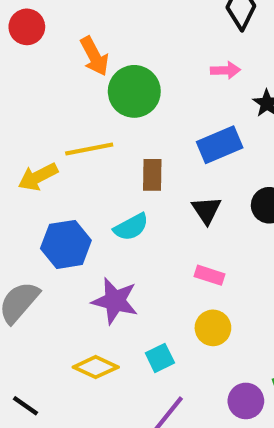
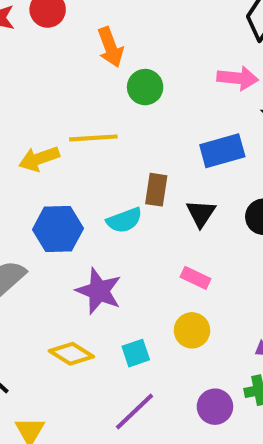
pink arrow: (225, 70) -> (238, 78), size x1.4
green circle: (134, 91) -> (145, 87), size x0.7
brown rectangle: (152, 175) -> (156, 190), moved

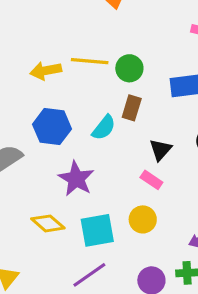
green circle: (145, 87) -> (129, 68), moved
black triangle: (201, 213) -> (160, 150), moved
cyan semicircle: (124, 220) -> (104, 128), turned -40
cyan square: (136, 353) -> (97, 230), size x1.6

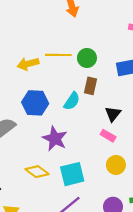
yellow circle: (143, 219) -> (116, 165), moved

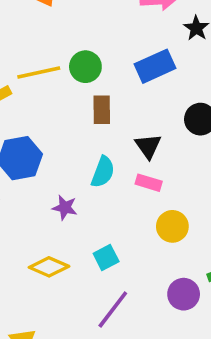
cyan semicircle: (72, 101) -> (103, 172), moved
purple star: (55, 139) -> (65, 208), size x0.6
cyan square: (72, 174) -> (106, 258), size x0.6

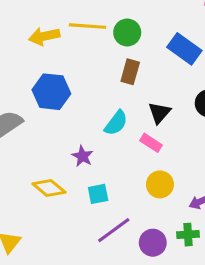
blue rectangle: (155, 66) -> (184, 49), turned 44
purple star: (65, 208) -> (82, 156), moved
purple line: (113, 310) -> (114, 230), moved

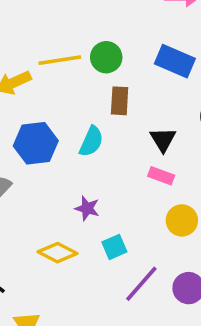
cyan semicircle: (116, 123) -> (91, 141), moved

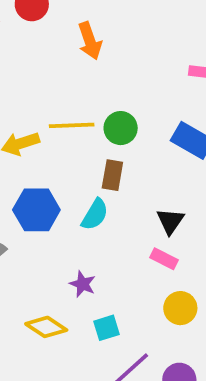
brown rectangle: (120, 101) -> (112, 175), moved

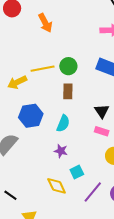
cyan semicircle: (95, 214) -> (63, 123), moved
yellow diamond: (46, 327) -> (57, 186), moved, turned 40

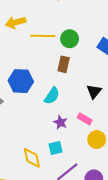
yellow arrow: (17, 82) -> (16, 22), moved
pink rectangle: (102, 131) -> (85, 119), moved
purple star: (61, 151) -> (60, 122), moved

